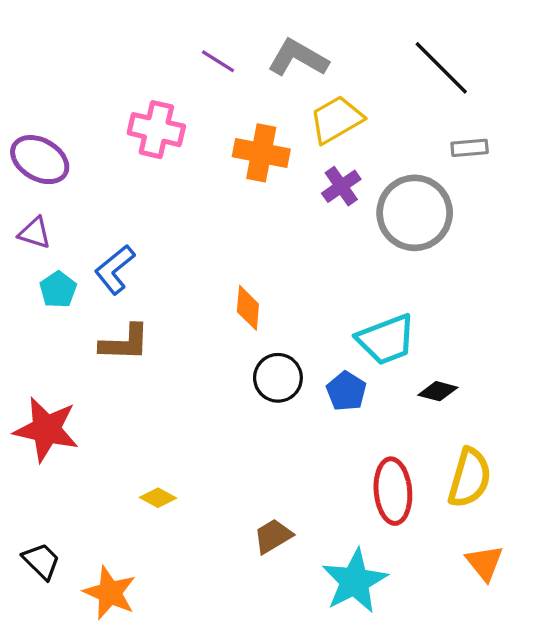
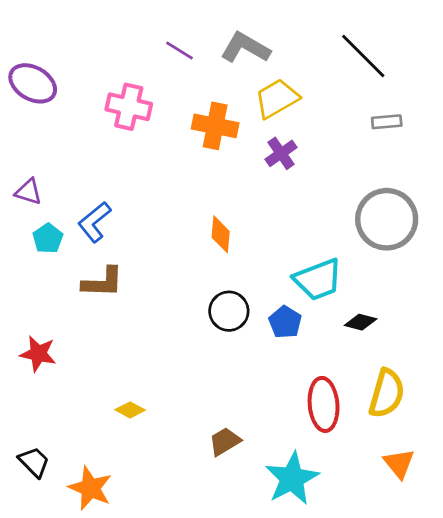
purple ellipse: (40, 160) -> (33, 83), moved
gray circle: (415, 213) -> (387, 219), moved
orange diamond: (248, 308) -> (221, 234), moved
red star: (46, 429) -> (38, 354), size x0.7

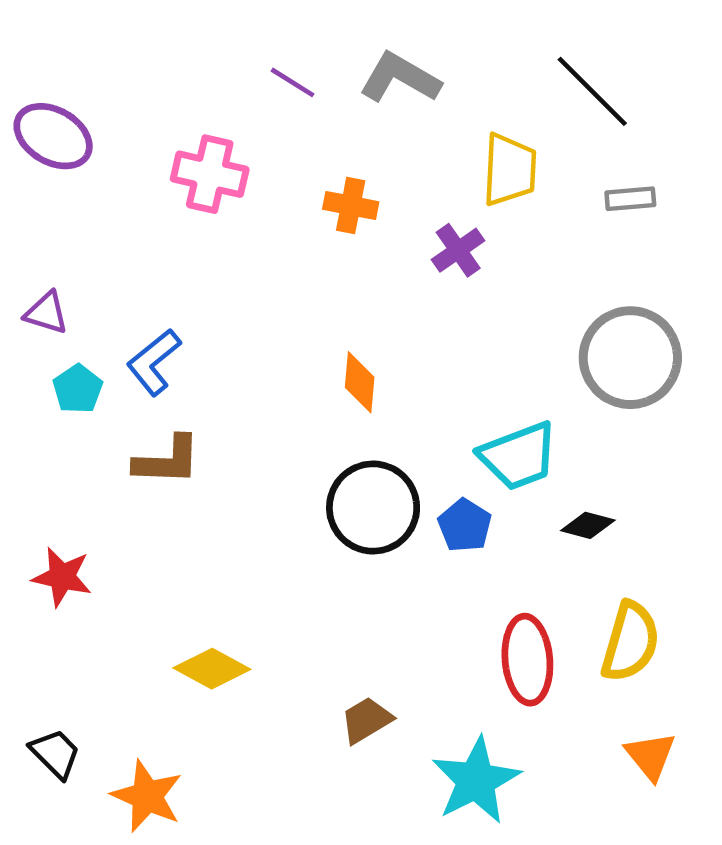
yellow trapezoid: (277, 98) -> (510, 170), moved, turned 123
orange cross: (215, 126) -> (351, 205), size x0.7
black circle: (229, 311) -> (373, 508), size x1.4
yellow diamond: (130, 410) -> (212, 669), size x1.5

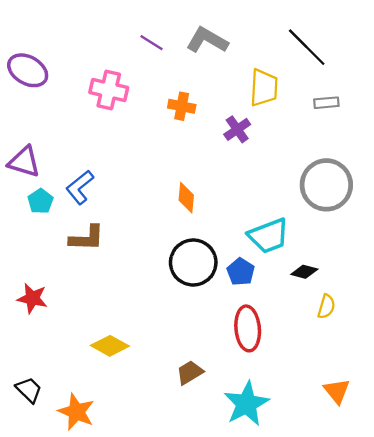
purple triangle: (46, 313) -> (24, 162), size x1.4
yellow semicircle: (630, 642) -> (326, 306), moved, size x0.6
red ellipse: (527, 660) -> (248, 328), moved

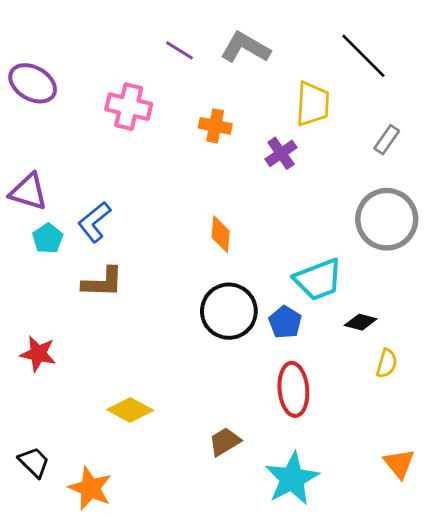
gray rectangle: (326, 103) -> (387, 140), moved, turned -50

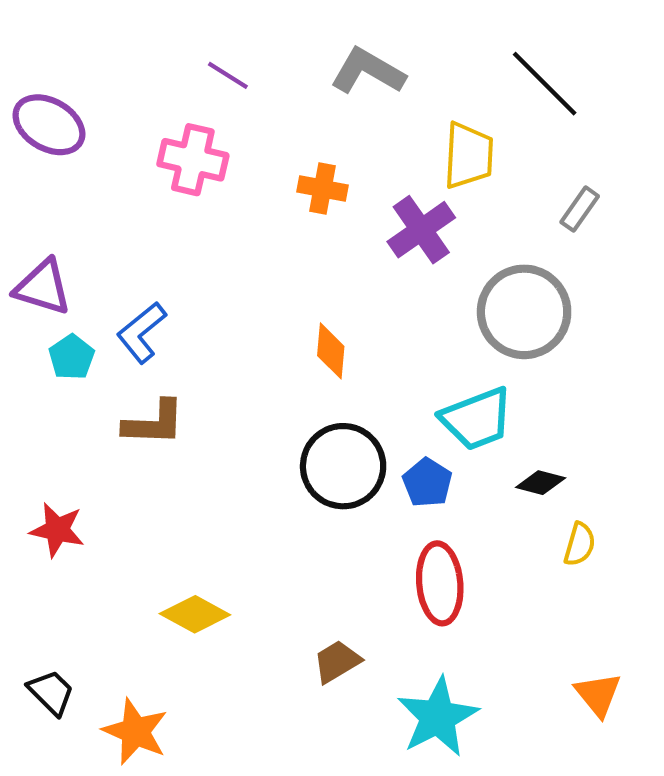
purple line: (179, 50) -> (228, 75), moved
purple cross: (281, 153) -> (421, 230), size x1.4
gray circle: (387, 219) -> (524, 312), moved

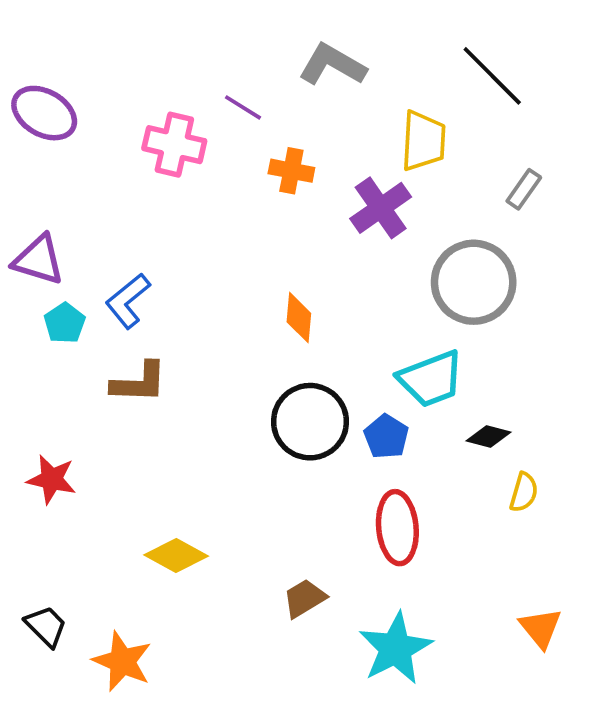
purple line: (228, 75) -> (243, 107), moved

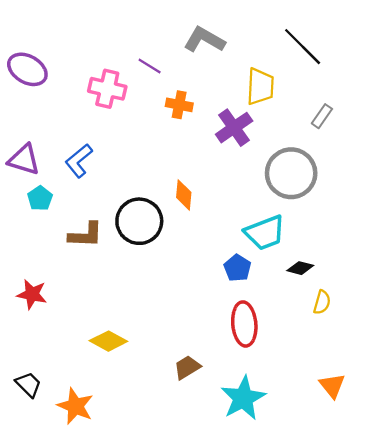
blue L-shape: (128, 301) -> (79, 161), moved
black circle: (310, 422) -> (139, 221), moved

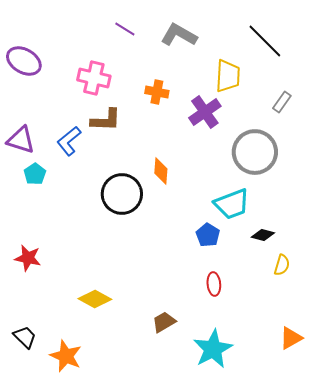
purple line: (150, 66) -> (125, 29), moved
brown L-shape: (86, 235) -> (106, 120), moved
red ellipse: (244, 324) -> (214, 284), size x0.6
orange triangle: (332, 386) -> (291, 338), turned 40

